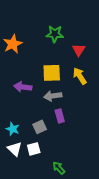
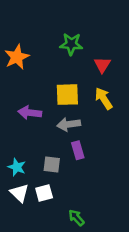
gray square: (40, 127) -> (52, 165), turned 32

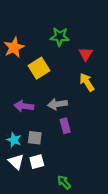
yellow square: (67, 95) -> (39, 68), moved, turned -30
purple arrow: (30, 113) -> (24, 106), moved
gray square: (52, 165) -> (35, 138), moved

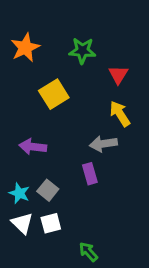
orange star: (14, 47) -> (25, 48), moved
gray arrow: (57, 104) -> (103, 144), moved
gray square: (35, 138) -> (48, 190), turned 32

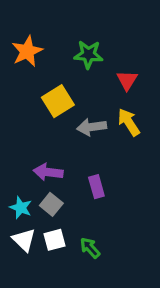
gray arrow: (103, 144) -> (92, 127), moved
purple arrow: (33, 147) -> (48, 172), moved
green arrow: (88, 252) -> (90, 248), moved

